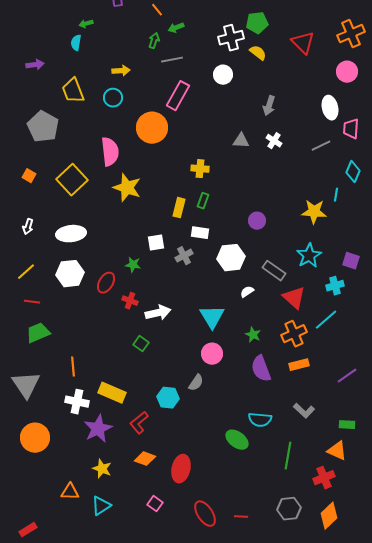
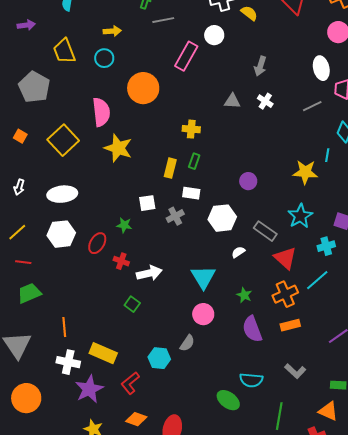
pink rectangle: (178, 96) -> (186, 56), moved

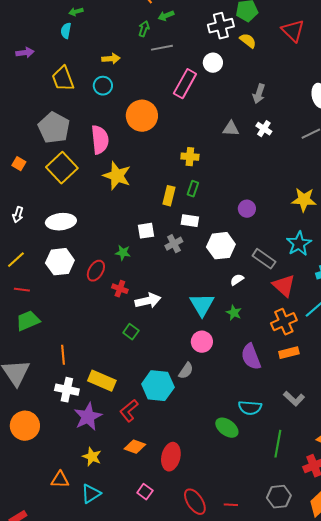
gray pentagon: (34, 87) -> (54, 128), moved
green star: (244, 295) -> (234, 313), moved
cyan hexagon: (159, 358) -> (158, 386), size x1.4

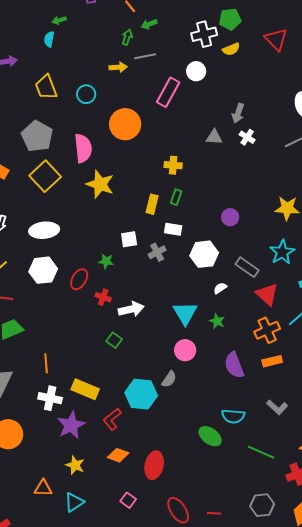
yellow semicircle: (248, 41) -> (231, 49), turned 120
yellow arrow: (111, 59) -> (118, 67), moved
gray arrow: (259, 94) -> (238, 113), moved
green line: (278, 444) -> (261, 452), turned -76

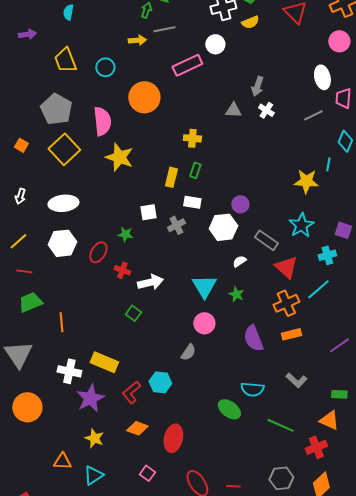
pink rectangle: (168, 92) -> (187, 65), turned 36
purple circle: (230, 217) -> (240, 204), moved
orange line: (46, 363) -> (61, 322), moved
cyan hexagon: (141, 394) -> (160, 382), moved, size x0.7

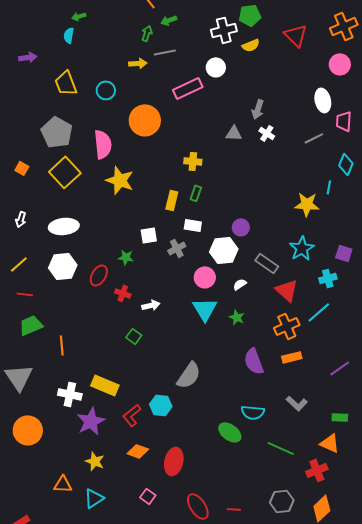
white arrow: (150, 282) -> (151, 305), size x0.7
pink circle: (204, 323) -> (205, 277), moved
gray semicircle: (188, 352) -> (189, 375), size x1.6

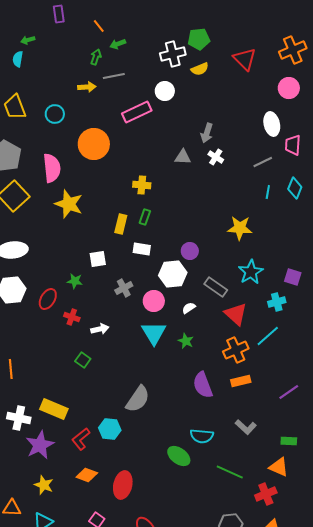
cyan line: (329, 187) -> (268, 192), moved
yellow star: (307, 204) -> (240, 228), moved
gray cross: (177, 248) -> (124, 288), moved

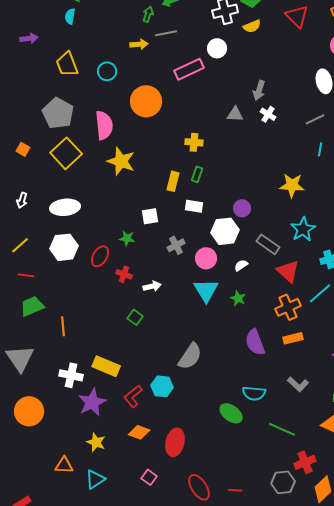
red cross: (266, 494) -> (305, 462), moved

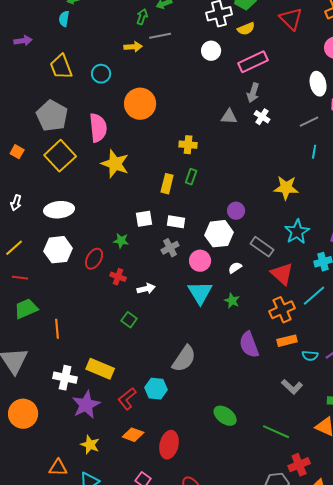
pink rectangle: (189, 69) -> (253, 62), moved
white rectangle: (194, 206) -> (176, 222), moved
cyan semicircle: (254, 393) -> (310, 356), moved, size x0.7

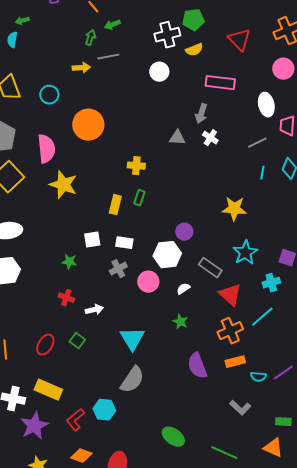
pink rectangle: (253, 62) -> (220, 83), moved, turned 32
red ellipse: (94, 259) -> (45, 345), moved
cyan triangle: (200, 293) -> (132, 339), moved

